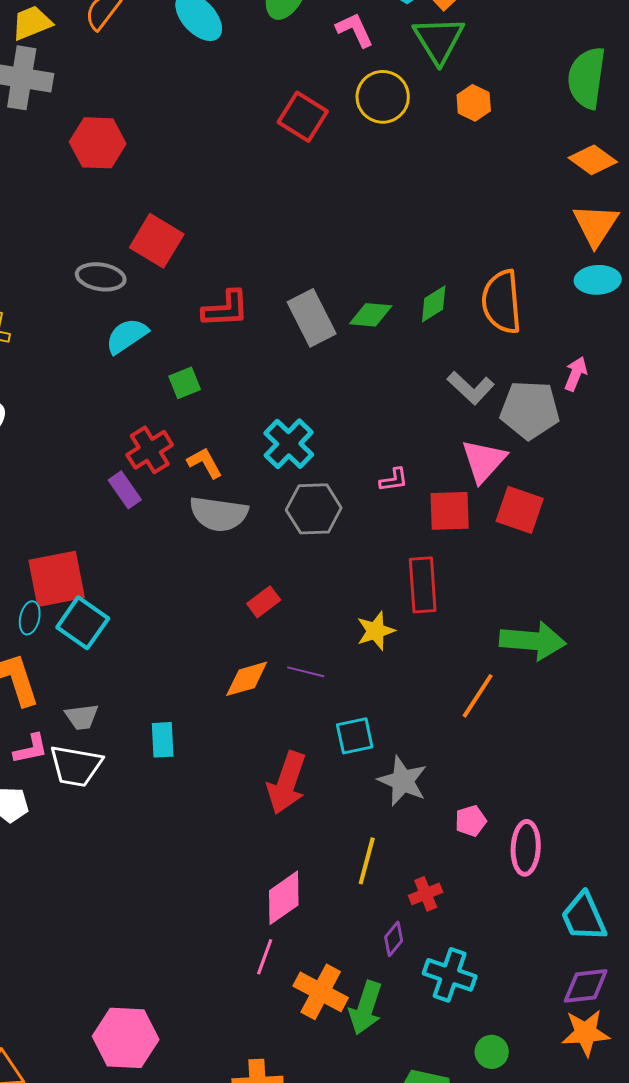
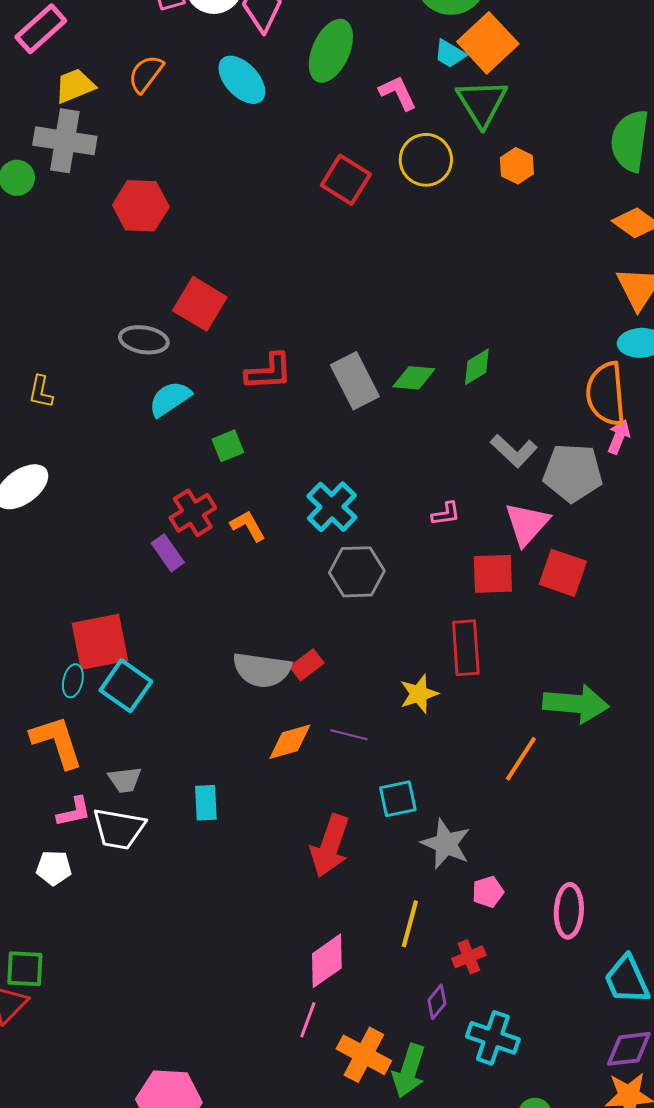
orange semicircle: (502, 302) -> (606, 394), moved
pink L-shape: (394, 480) -> (446, 514), moved
gray semicircle: (219, 514) -> (262, 670), moved
pink pentagon: (471, 821) -> (488, 892), moved

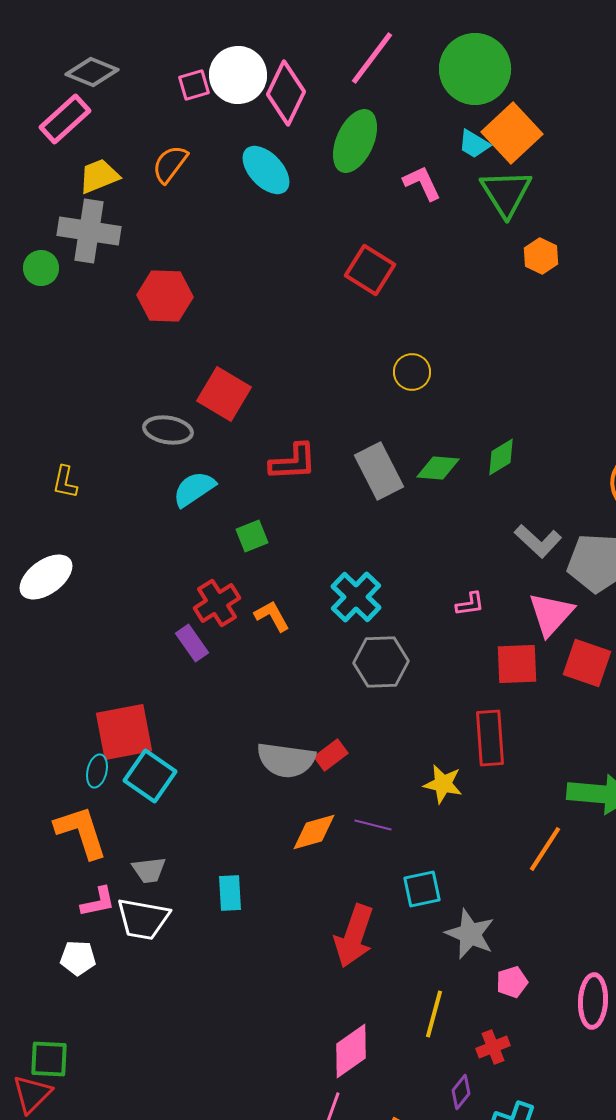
yellow circle: (426, 160) -> (412, 372), moved, size x0.7
yellow star: (419, 694) -> (443, 784), turned 30

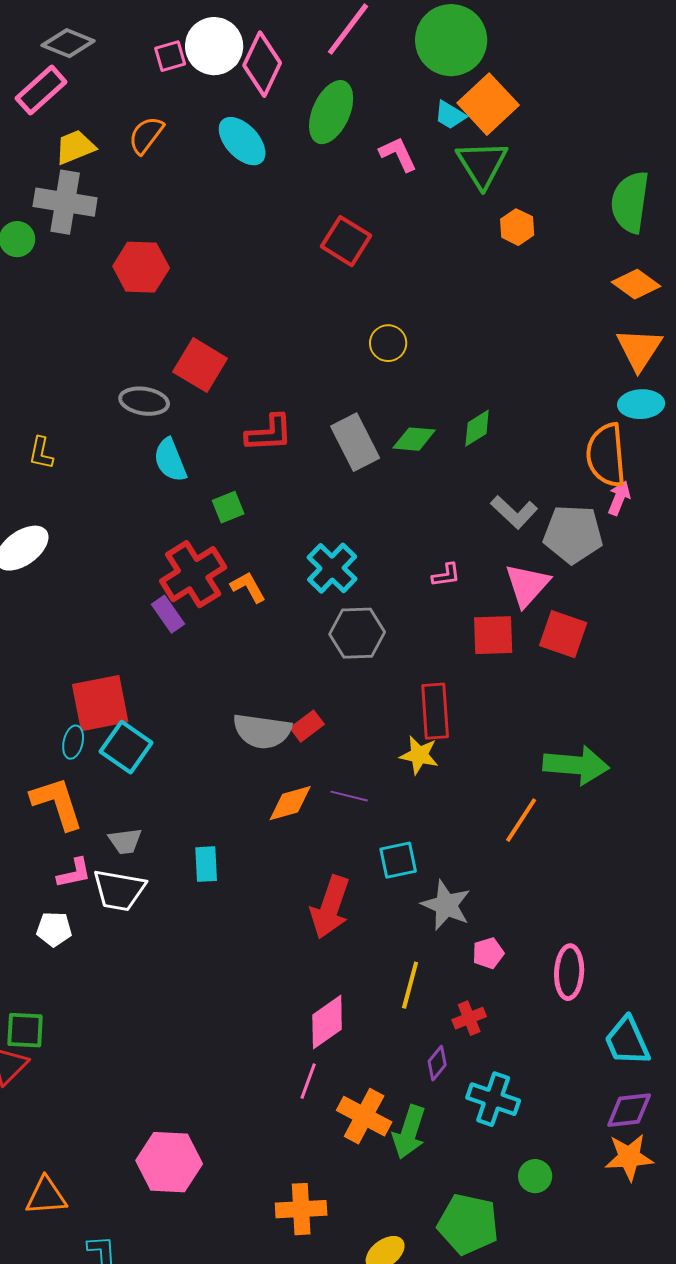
cyan semicircle: (194, 489) -> (170, 460), turned -78
red cross: (217, 603) -> (193, 574), size x1.4
red rectangle: (490, 738) -> (435, 711), moved

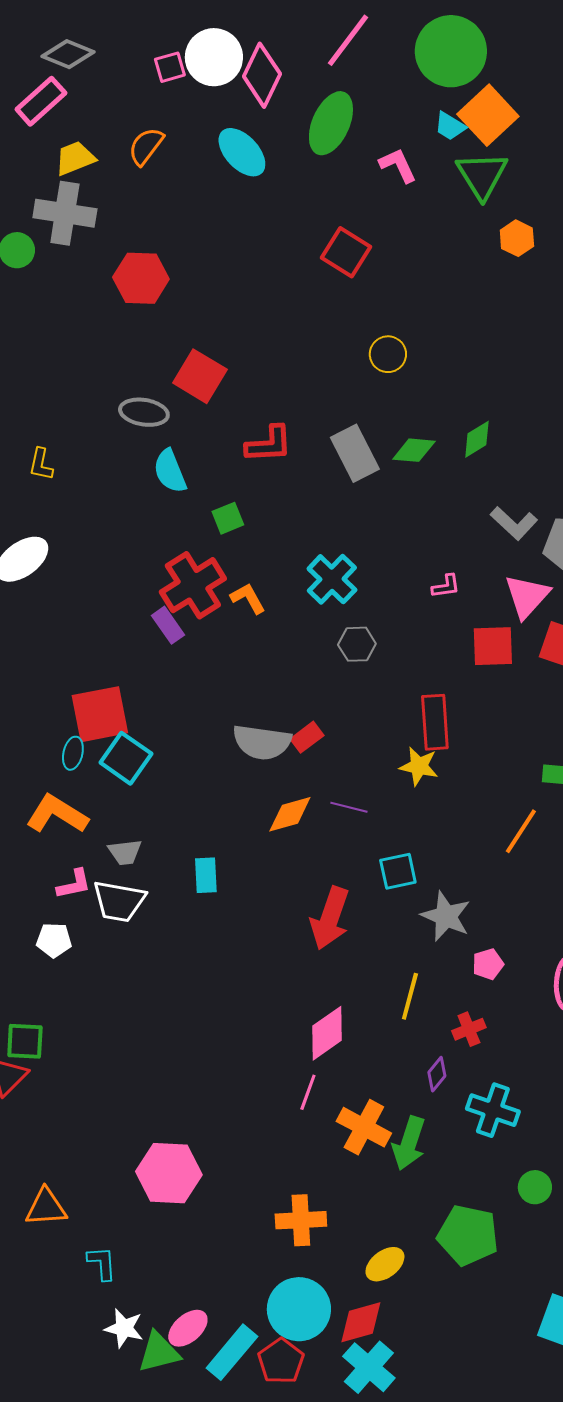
gray hexagon: (357, 633) -> (357, 644), size x0.7
orange L-shape: (57, 803) -> (57, 814), turned -40

